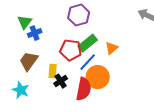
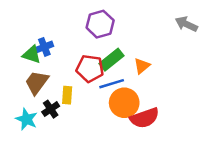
green triangle: (25, 22) -> (32, 55), moved, turned -49
blue line: (88, 62) -> (112, 84), turned 30
black cross: (61, 81) -> (51, 109), moved
red semicircle: (84, 89) -> (144, 118), moved, turned 60

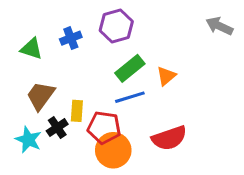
blue cross: (44, 47) -> (71, 38), moved
green triangle: (32, 55) -> (31, 49), moved
red pentagon: (90, 68) -> (104, 127), moved
orange circle: (124, 103) -> (113, 150), moved

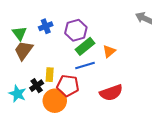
purple hexagon: (116, 26) -> (76, 30), moved
green triangle: (31, 49) -> (20, 33), turned 35
brown trapezoid: (41, 96) -> (24, 50), moved
orange circle: (113, 150) -> (55, 101), moved

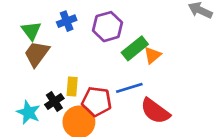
green rectangle: (85, 46) -> (135, 48), moved
blue line: (85, 65) -> (129, 88), moved
red semicircle: (111, 93) -> (155, 111), turned 55

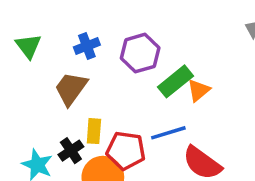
green triangle: (31, 31) -> (28, 46), moved
brown trapezoid: (37, 54) -> (71, 89), moved

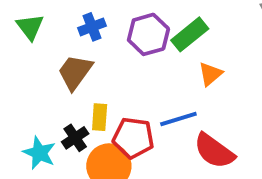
green rectangle: (176, 81) -> (190, 34), moved

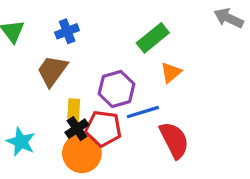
purple hexagon: (148, 34) -> (117, 89), moved
black cross: (75, 138) -> (77, 129), moved
red semicircle: (214, 151) -> (174, 140), turned -153

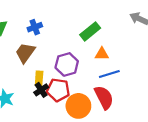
orange triangle: (171, 72) -> (102, 54), turned 40
blue line: (143, 112) -> (109, 74), moved
orange circle: (82, 153) -> (78, 106), moved

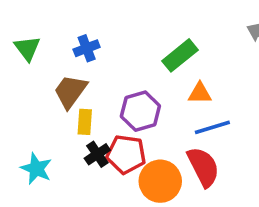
yellow rectangle: (39, 78) -> (85, 122), moved

